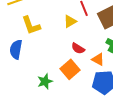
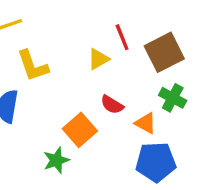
orange square: (70, 69) -> (80, 130), moved

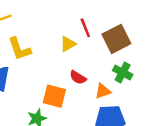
orange triangle: (146, 123) -> (103, 91), turned -49
orange square: (80, 130) -> (54, 96), turned -35

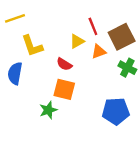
red semicircle: (78, 77) -> (64, 64), moved
orange triangle: (103, 91) -> (99, 52), moved

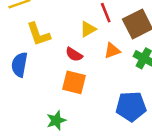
orange triangle: (99, 52) -> (112, 51), moved
green star: (48, 110) -> (56, 120), moved

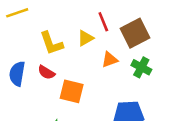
yellow L-shape: (38, 34) -> (51, 43), moved
red semicircle: (74, 54) -> (46, 72), moved

